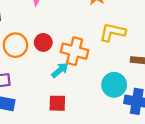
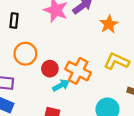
red circle: (43, 42) -> (50, 69), moved

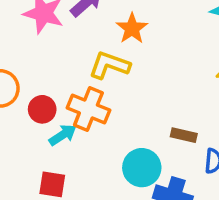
yellow L-shape: (116, 61) -> (109, 65), moved

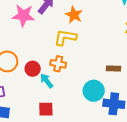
orange cross: (88, 109) -> (58, 64), size x0.7
cyan arrow: (63, 135) -> (47, 81), turned -84

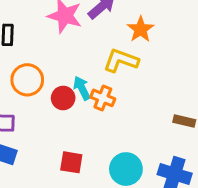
cyan arrow: (47, 81) -> (82, 88), moved
cyan circle: (94, 91) -> (126, 169), moved

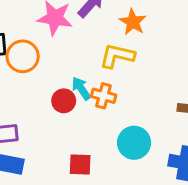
orange circle: (27, 80) -> (23, 56), moved
cyan circle: (126, 169) -> (134, 143), moved

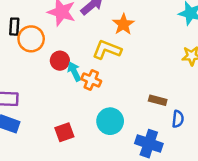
red circle: (64, 101) -> (60, 61), moved
red square: (80, 165) -> (64, 132), turned -30

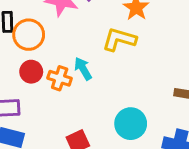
red circle: (60, 61) -> (31, 72), moved
orange cross: (91, 80) -> (60, 78), moved

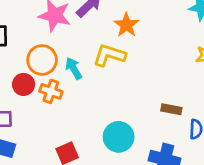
orange circle: (29, 35) -> (42, 60), moved
cyan arrow: (83, 69) -> (74, 68), moved

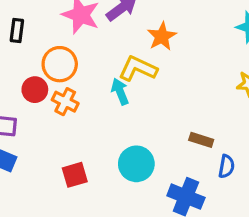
cyan arrow: (74, 68) -> (120, 92), moved

